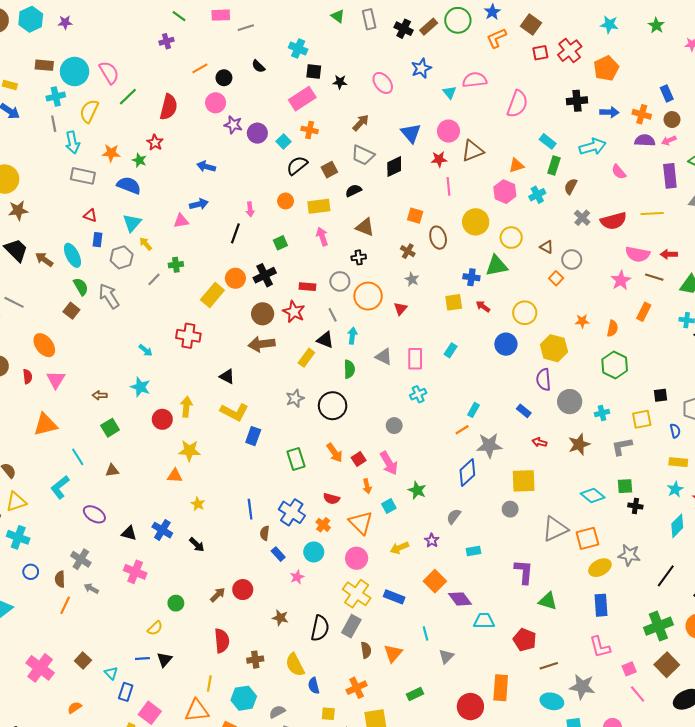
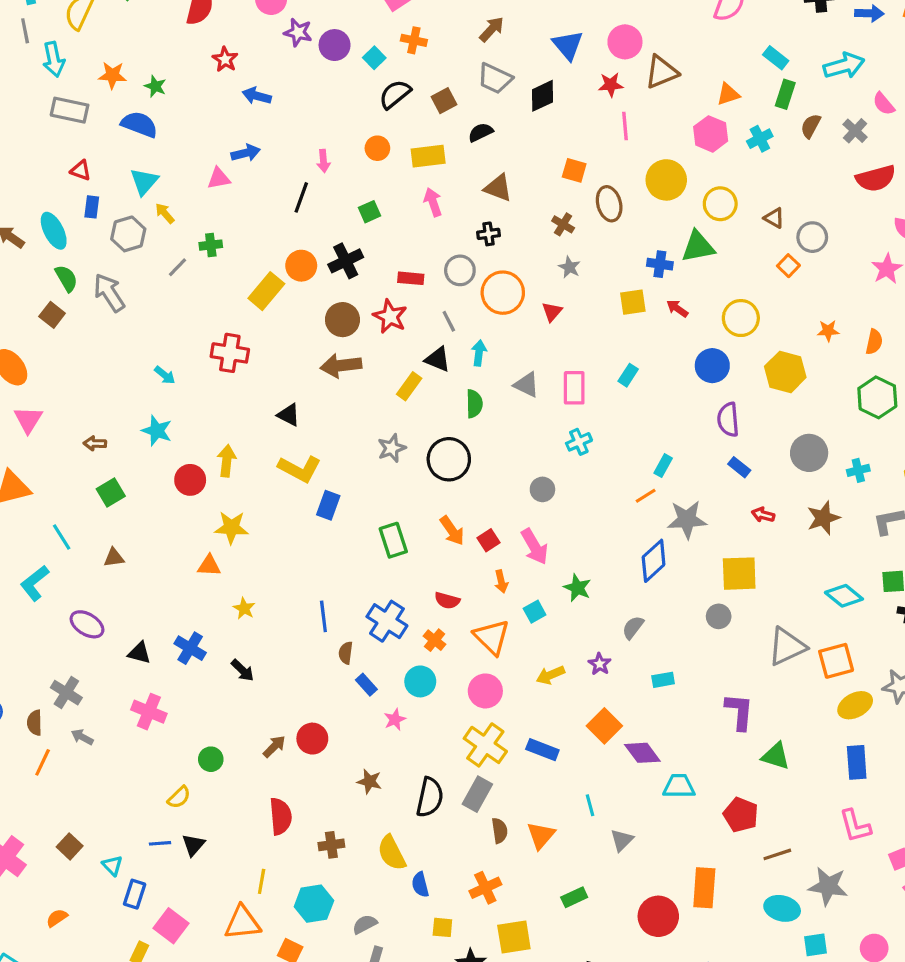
red star: (155, 143) -> (225, 59), moved
gray cross: (582, 218) -> (855, 131), moved
purple semicircle: (544, 380) -> (728, 420), moved

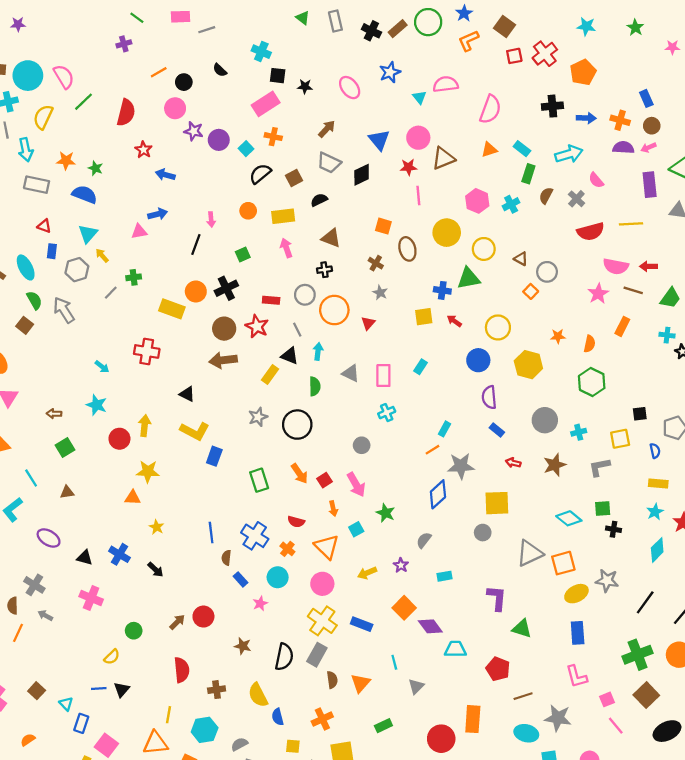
orange triangle: (728, 94) -> (489, 150), moved
yellow rectangle: (266, 291) -> (172, 309), turned 70

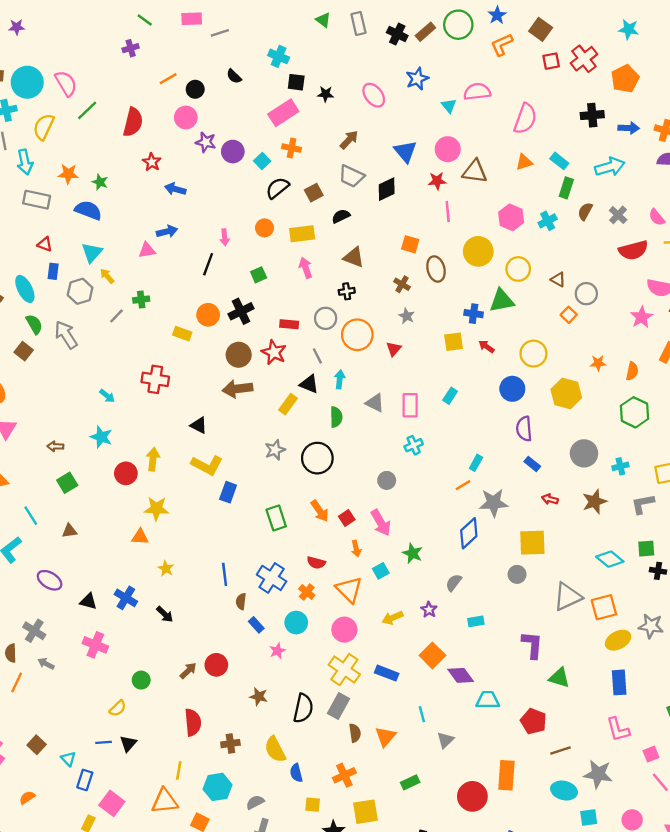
brown triangle: (443, 158) -> (475, 171), turned 30
pink semicircle: (596, 180) -> (657, 217), moved
yellow rectangle: (172, 309) -> (182, 334), size x0.7

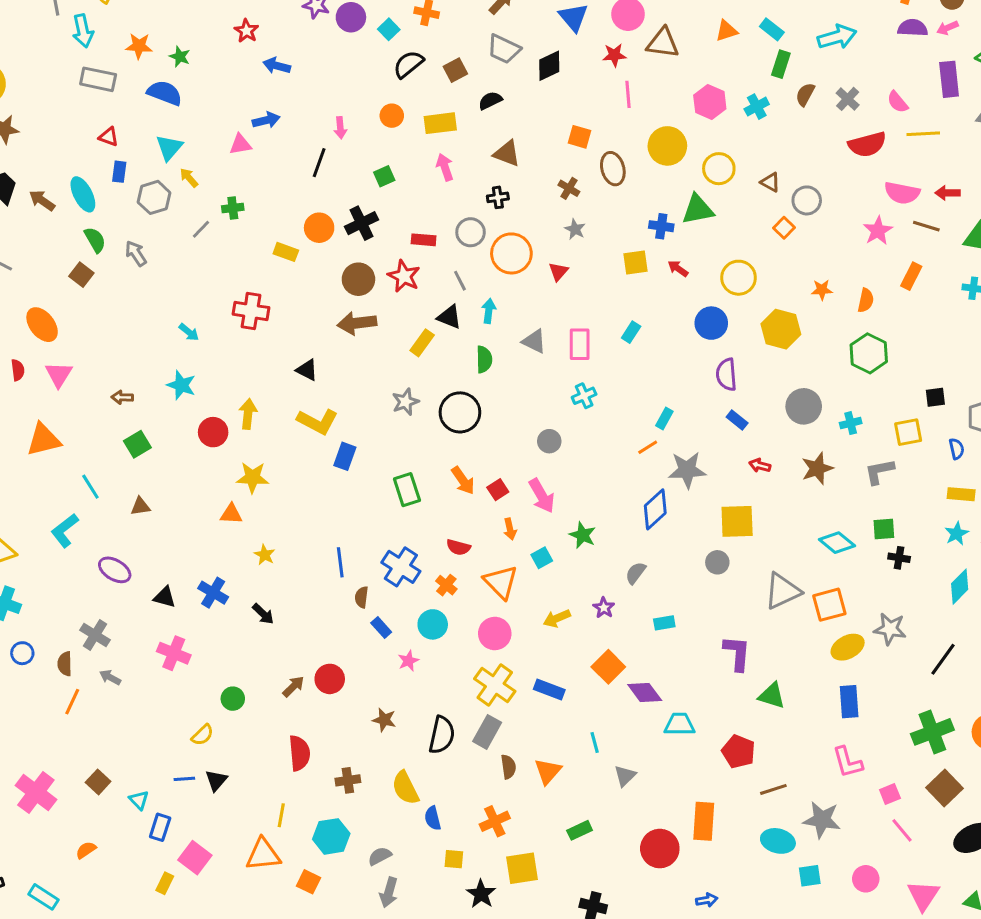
gray arrow: (66, 335) -> (136, 253), size x0.7

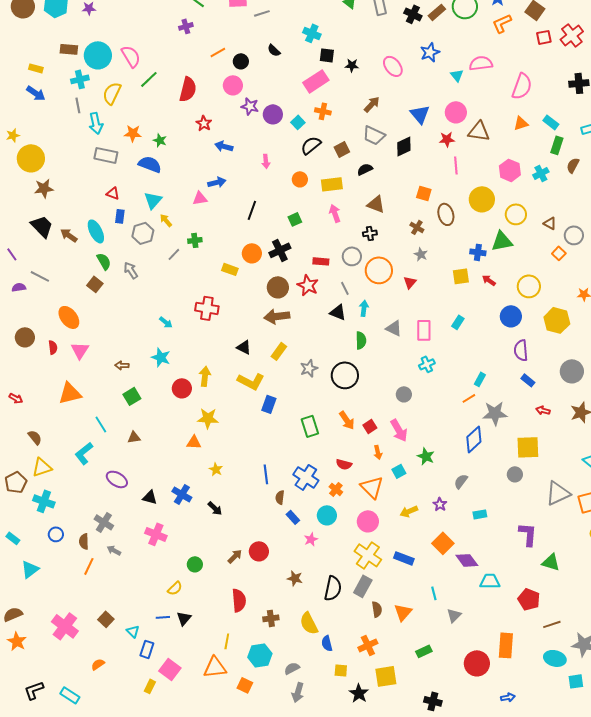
pink arrow: (340, 128) -> (266, 161), moved
yellow rectangle: (422, 343) -> (279, 351), moved

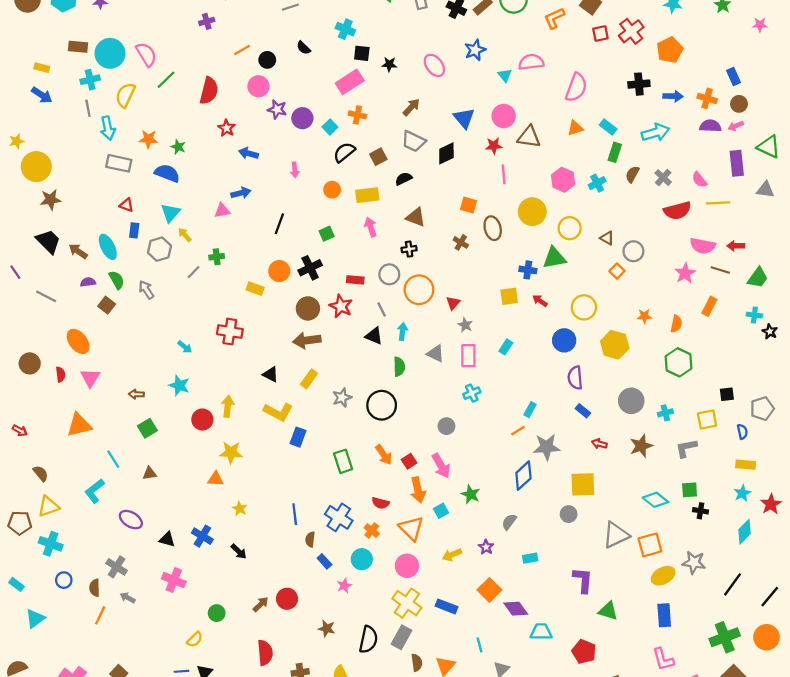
gray star: (421, 254) -> (465, 325), moved
purple semicircle: (19, 287) -> (88, 282), moved
orange arrow: (378, 452) -> (418, 490), size x1.6
brown pentagon: (16, 482) -> (20, 523), turned 30

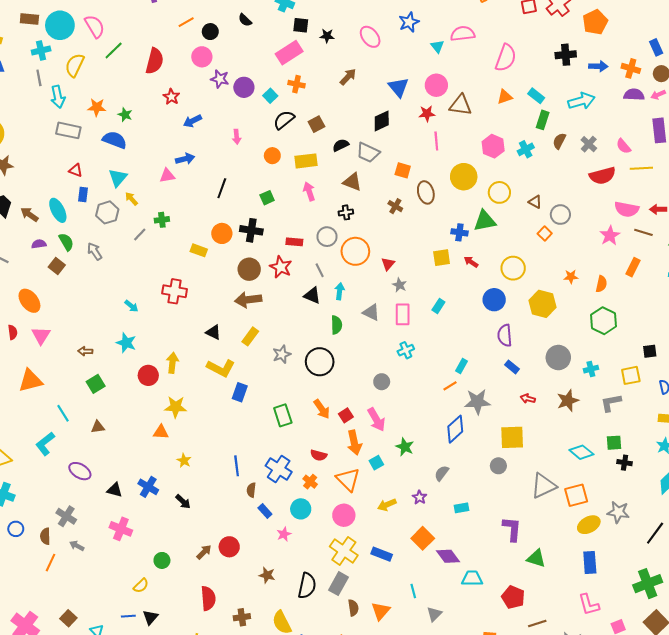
gray trapezoid: (413, 141) -> (368, 152), moved
blue arrow: (249, 153) -> (192, 121), turned -42
black cross: (310, 268) -> (251, 230), turned 35

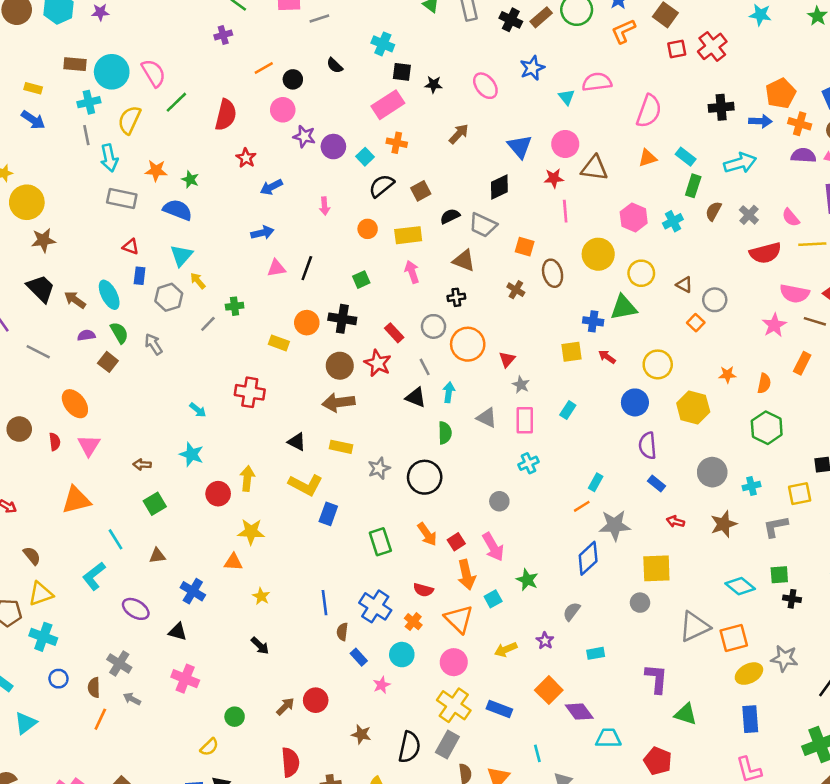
orange pentagon: (595, 22) -> (781, 93), moved
pink triangle: (167, 176) -> (276, 268), moved
red rectangle: (294, 242) -> (394, 333), turned 42
yellow rectangle: (250, 336) -> (341, 447), turned 66
blue cross: (148, 487) -> (193, 591), moved

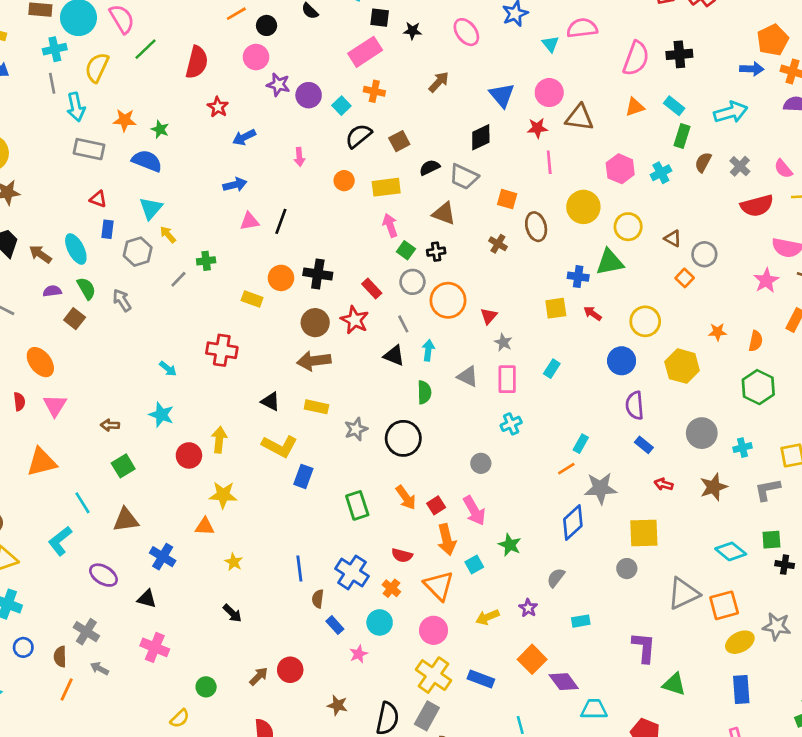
black cross: (721, 107) -> (679, 54), moved
green square: (361, 280) -> (406, 250), moved, turned -30
brown triangle: (157, 556) -> (126, 520), size x1.5

